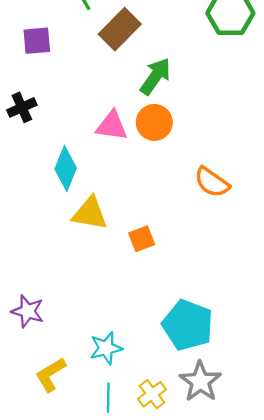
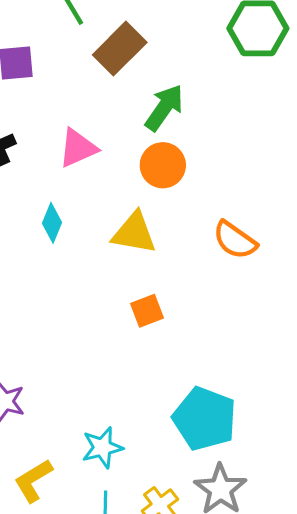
pink triangle: (112, 126) -> (78, 148), moved, turned -32
cyan diamond: (66, 168) -> (52, 223), size x0.7
yellow triangle: (90, 213) -> (134, 233), moved

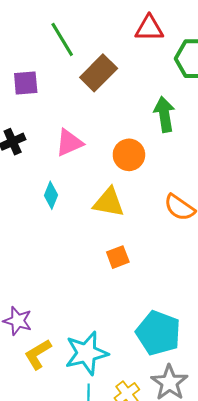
green arrow: (164, 108) -> (164, 114), moved, turned -44
cyan star: (102, 447) -> (86, 353), size x1.5
yellow L-shape: (33, 481) -> (38, 354), moved

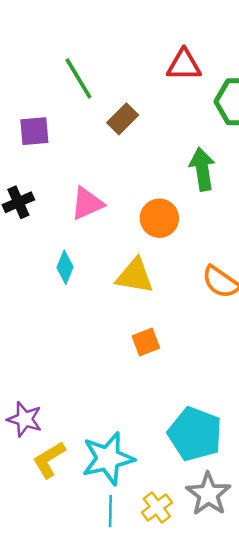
brown rectangle: (99, 73) -> (123, 119), size x0.7

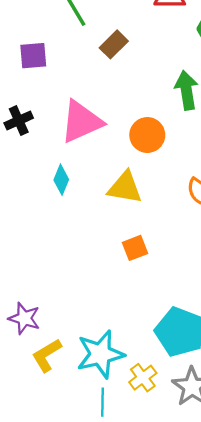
pink triangle: (87, 203) -> (81, 122), size x1.4
yellow cross: (157, 507) -> (143, 378), moved

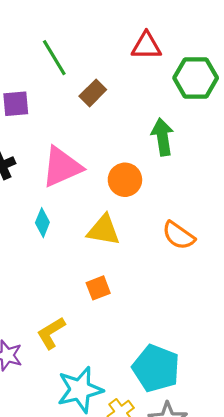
orange square: (135, 248) -> (98, 288), moved
yellow L-shape: (47, 355) -> (51, 333), moved

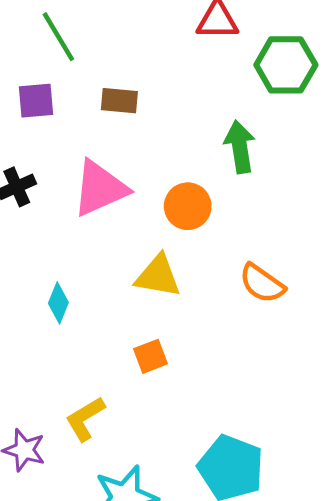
green line: (54, 58) -> (58, 37), moved
brown rectangle: (93, 93) -> (119, 101), moved, turned 50
cyan diamond: (42, 223) -> (58, 303), moved

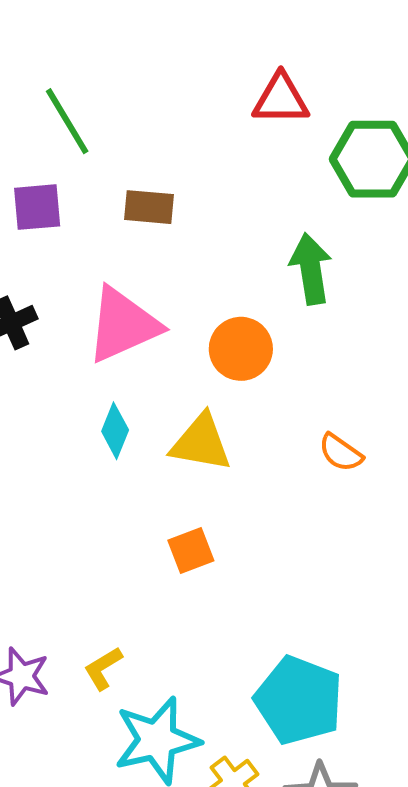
orange semicircle: (262, 284) -> (341, 453), size x0.7
cyan diamond: (58, 303) -> (115, 431), moved
yellow L-shape: (85, 419) -> (103, 668), moved, size x0.7

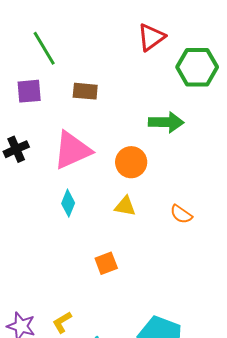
red triangle: (281, 99) -> (151, 37), turned -36
green arrow: (311, 269) -> (166, 122), turned 100
yellow triangle: (201, 443) -> (125, 206), moved, size x0.7

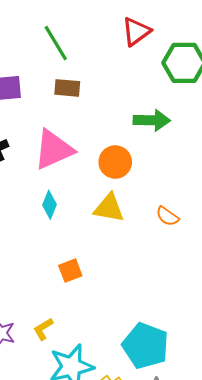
green line: (44, 48) -> (56, 43), moved
yellow triangle: (125, 206) -> (109, 208), size x1.4
orange square: (106, 263) -> (70, 271), moved

